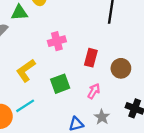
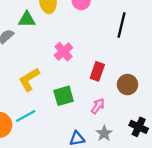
pink cross: (57, 41) -> (63, 52), turned -30

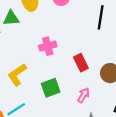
pink cross: (63, 52) -> (48, 46), turned 30
red rectangle: (97, 71) -> (81, 63), turned -42

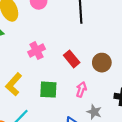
green square: (51, 88) -> (48, 90), turned 36

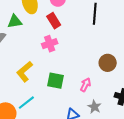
red rectangle: (72, 59) -> (54, 21), moved

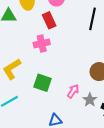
gray star: (94, 107) -> (90, 100), moved

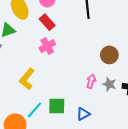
green square: (43, 83) -> (57, 106), moved

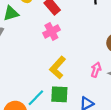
yellow L-shape: (27, 79) -> (58, 68), moved

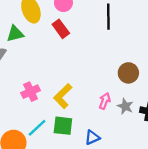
pink cross: (51, 31) -> (31, 92), moved

